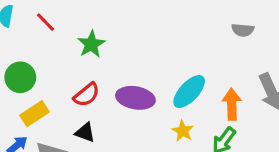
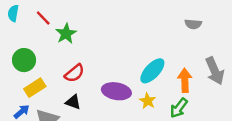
green star: (91, 44) -> (66, 34), moved
purple ellipse: (135, 98) -> (116, 91), moved

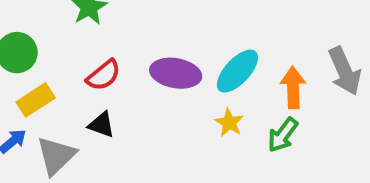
purple ellipse: (116, 91) -> (176, 73), moved

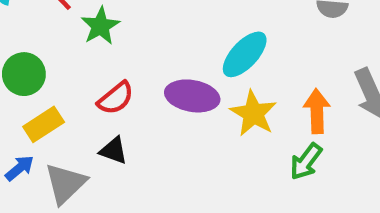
cyan ellipse: (237, 71) -> (245, 54), moved
yellow star: (229, 123) -> (253, 113), moved, size x1.5

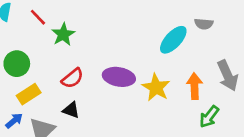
cyan ellipse: (245, 54) -> (173, 40), moved
green arrow: (306, 162) -> (209, 117), moved

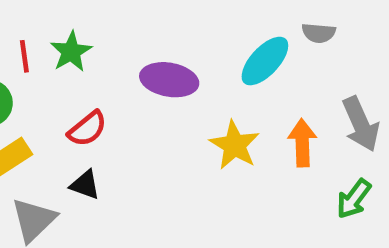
red line: (38, 17) -> (24, 56), moved, turned 36
purple ellipse: (119, 77) -> (169, 80), moved
green arrow: (209, 117) -> (354, 199), moved

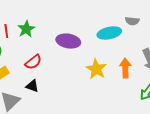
cyan ellipse: (265, 61) -> (109, 33), turned 35

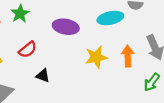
yellow star: (96, 69) -> (96, 57), turned 30
black triangle: (32, 86) -> (43, 76), moved

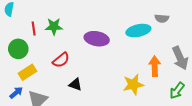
green star: (20, 14) -> (54, 26), turned 30
yellow star: (96, 57) -> (133, 85), moved

